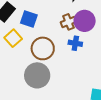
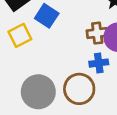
blue cross: (75, 43) -> (99, 63), turned -32
brown circle: (43, 48) -> (79, 89), moved

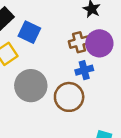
gray circle: (38, 92) -> (31, 86), moved

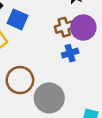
gray circle: (31, 86) -> (49, 98), moved
brown circle: (69, 97) -> (20, 80), moved

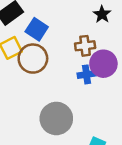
purple circle: (83, 27) -> (103, 64), moved
brown circle: (20, 80) -> (33, 59), moved

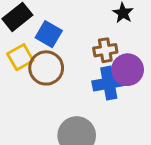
blue cross: (87, 74) -> (109, 83), size x1.5

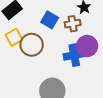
blue square: (49, 34) -> (50, 20), moved
brown cross: (105, 50) -> (73, 24), moved

